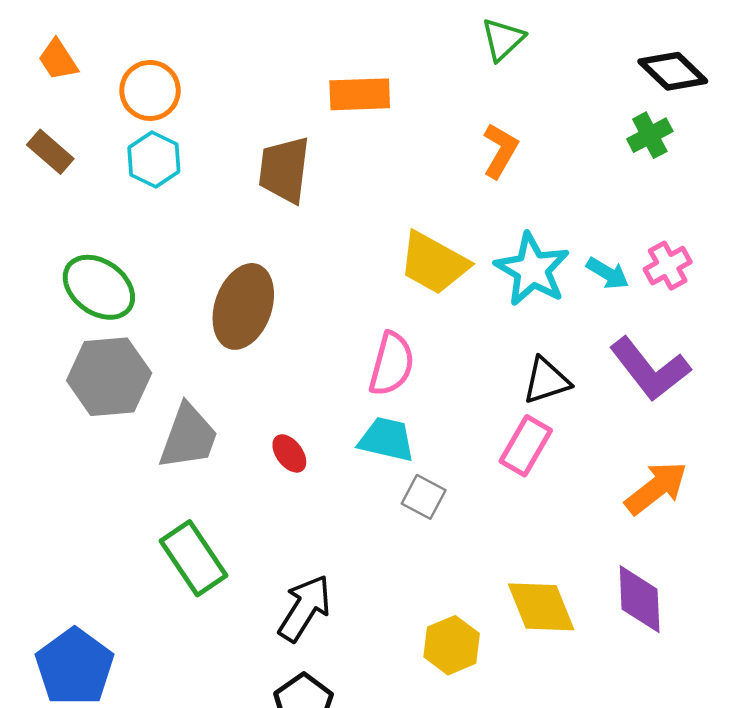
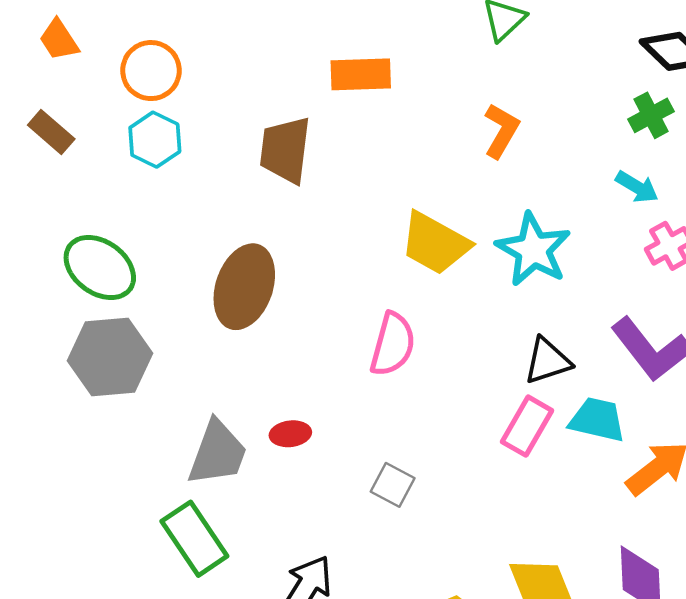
cyan arrow: (608, 273) -> (637, 187), moved
gray trapezoid: (188, 437) -> (217, 453), moved
cyan trapezoid: (386, 439) -> (597, 420), moved
red ellipse: (289, 453) -> (290, 434), turned -60
gray square: (424, 497) -> (393, 485), moved

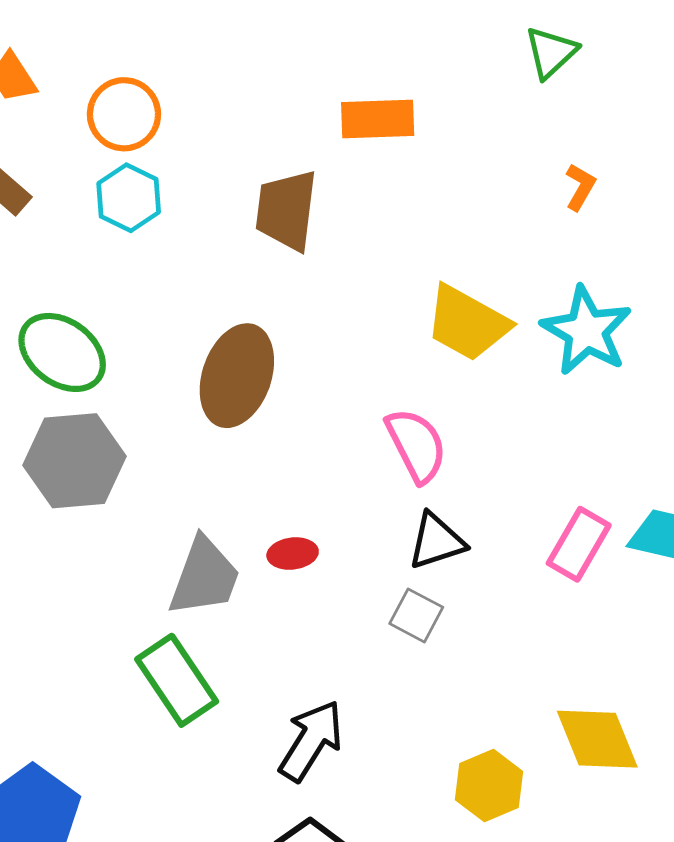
orange L-shape: (501, 131) -> (580, 187), moved, size x0.7
pink semicircle: (393, 344) -> (416, 445), turned -42
black triangle: (547, 361) -> (436, 541), moved

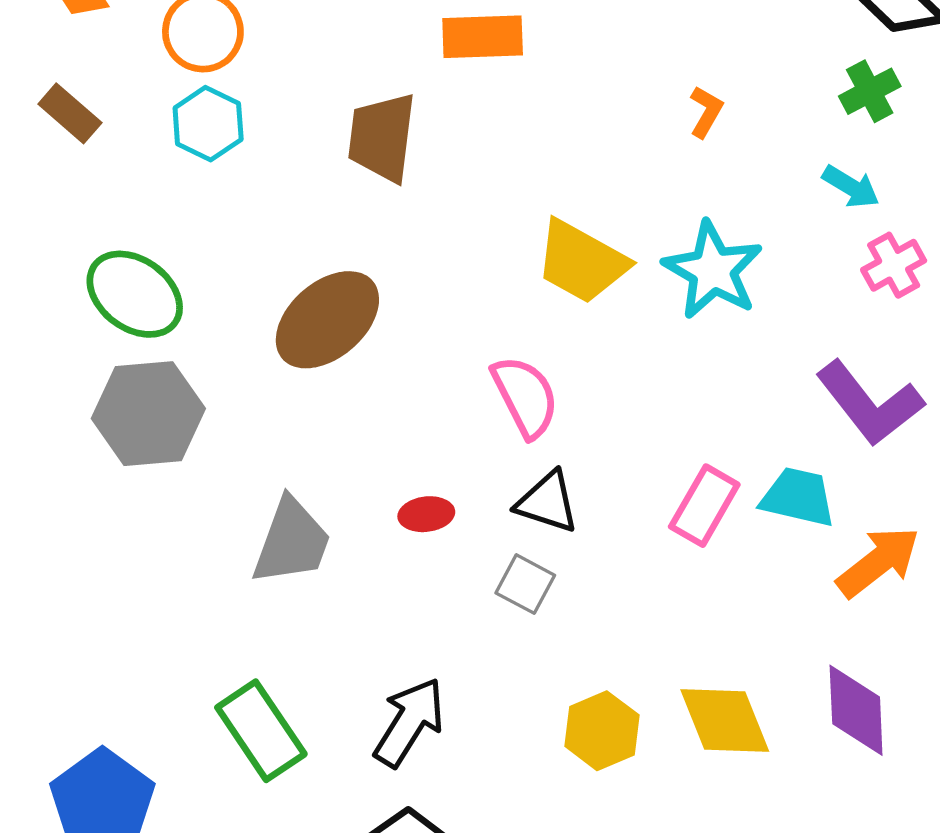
brown ellipse: (237, 376) -> (327, 320), turned 30
black triangle: (436, 541) -> (547, 502), turned 36
red ellipse: (293, 554) -> (426, 514), moved
green rectangle: (177, 680) -> (261, 731), moved
yellow hexagon: (489, 786) -> (602, 731), moved

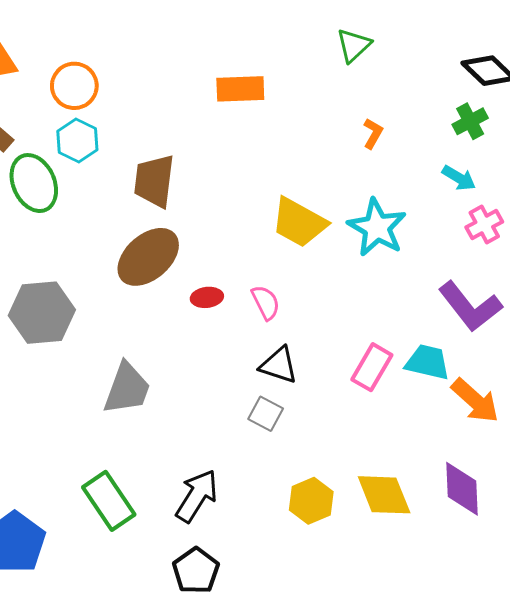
brown trapezoid: (382, 137) -> (154, 181), moved
green ellipse: (135, 294) -> (34, 183), moved, turned 30
pink semicircle: (525, 396) -> (266, 302), size x0.7
red ellipse: (426, 514) -> (207, 297), moved
orange arrow: (878, 562) -> (475, 401), turned 80

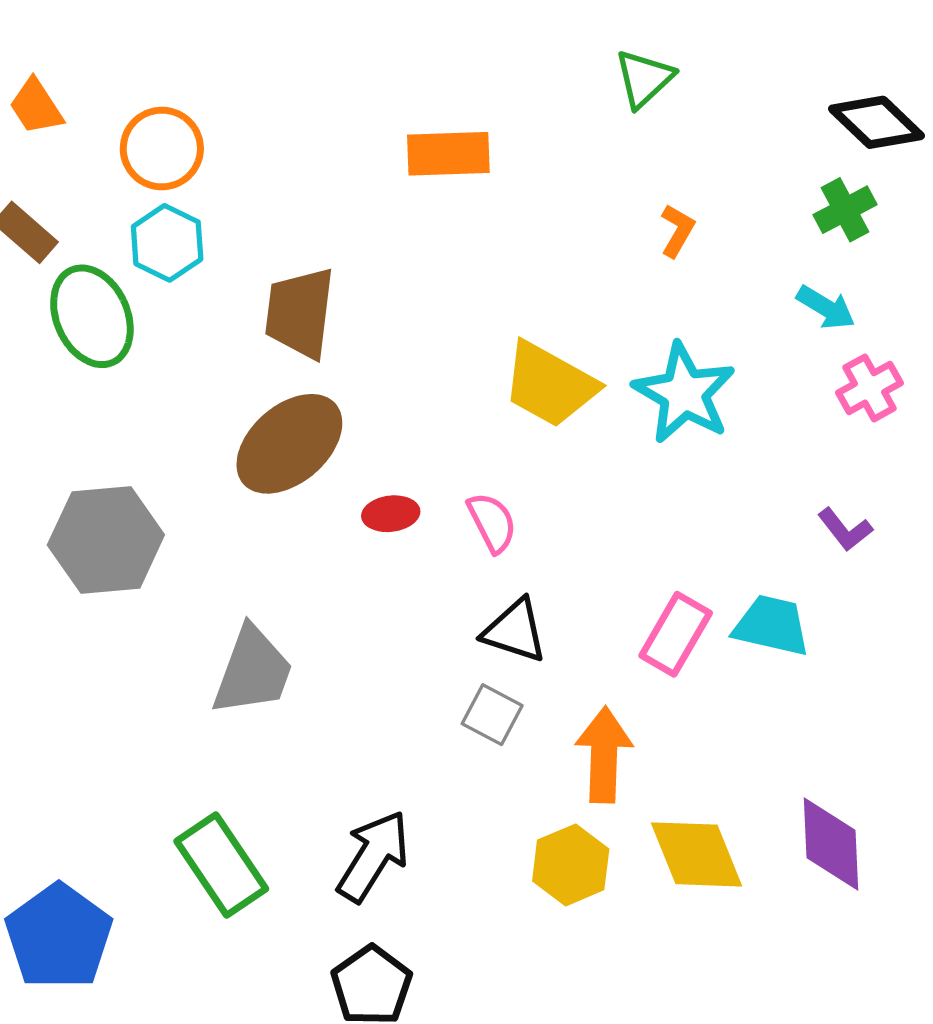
purple L-shape: (470, 306) -> (845, 529), size x0.5
orange arrow: (475, 401) -> (604, 755), moved, turned -130

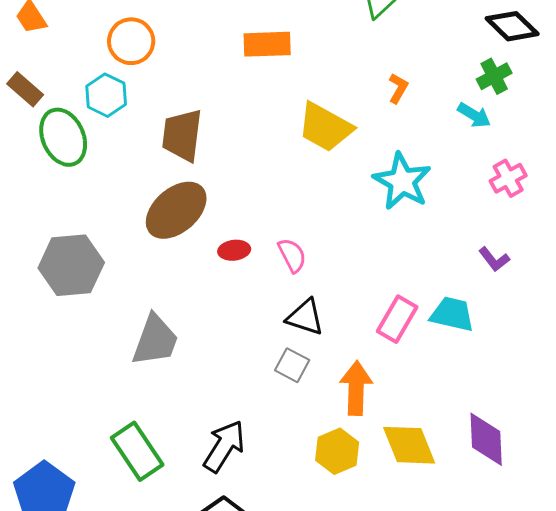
orange circle: (162, 149) -> (131, 41), moved
cyan arrow: (826, 308) -> (474, 115), moved
yellow trapezoid: (550, 384) -> (325, 127), moved

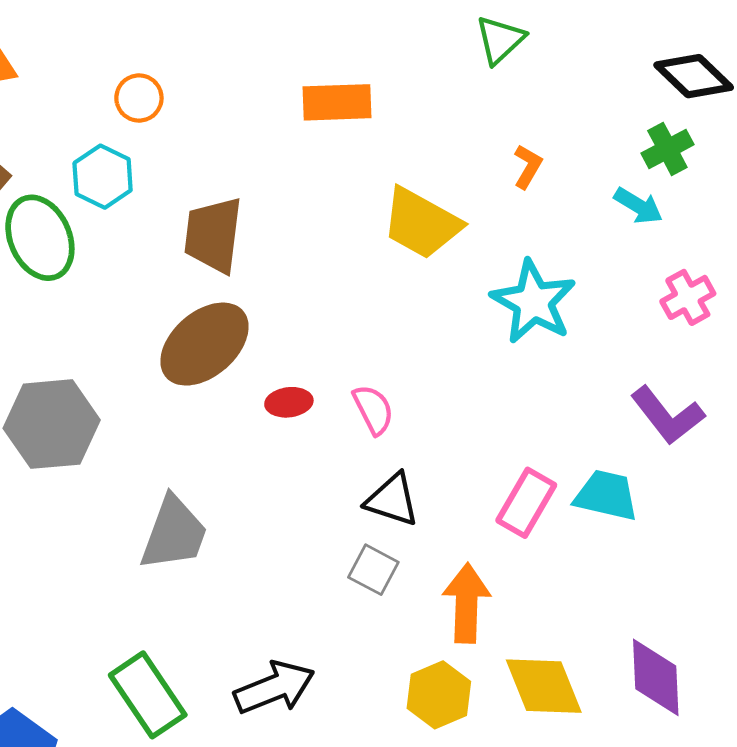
orange circle: (131, 41) -> (139, 98), size x0.7
purple L-shape: (494, 259) -> (667, 415), size x1.6
black arrow: (224, 446) -> (274, 688), turned 36

